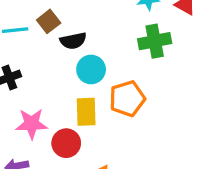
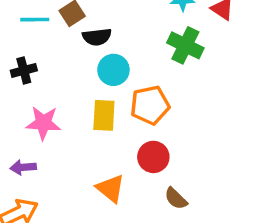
green cross: (155, 41) -> (185, 45), turned 32
red circle: (66, 143) -> (153, 157), moved

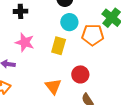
orange pentagon: (150, 105) -> (93, 35), moved

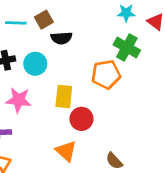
cyan circle: (69, 22) -> (35, 64), moved
red circle: (80, 74) -> (81, 119), moved

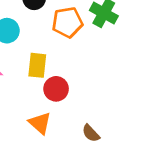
orange pentagon: (106, 74) -> (67, 22), moved

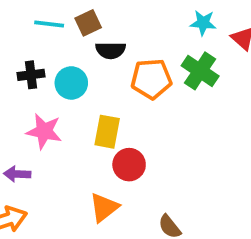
orange triangle: (40, 123) -> (104, 208), turned 35

